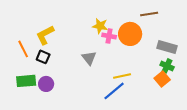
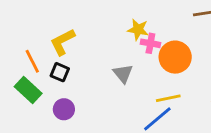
orange circle: (130, 34) -> (175, 57), moved
green rectangle: (26, 81) -> (28, 90), moved, turned 48

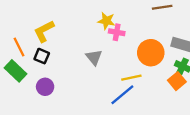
orange circle: (175, 57) -> (151, 53), moved

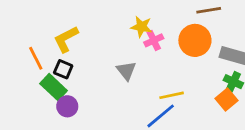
pink cross: (117, 32) -> (154, 40), turned -35
orange circle: (151, 53) -> (195, 40), moved
green rectangle: (16, 71) -> (54, 87), moved

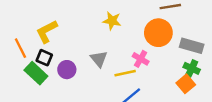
pink cross: (154, 40) -> (141, 59), moved, turned -35
yellow line: (172, 95) -> (125, 73), moved
purple circle: (67, 106) -> (67, 70), moved

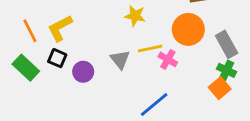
gray rectangle: (192, 46) -> (227, 44), turned 45
orange line: (20, 48) -> (30, 31), moved
green rectangle: (36, 73) -> (26, 68), moved
yellow line: (125, 73) -> (150, 49), moved

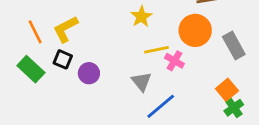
yellow star: (135, 16) -> (141, 17), turned 30
gray triangle: (120, 59) -> (141, 81), moved
green cross: (227, 70) -> (234, 108), moved, turned 30

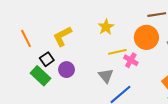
yellow L-shape: (65, 29) -> (62, 36), moved
black square: (63, 59) -> (47, 59), turned 32
green rectangle: (31, 69) -> (41, 76), moved

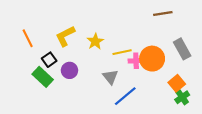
yellow star: (106, 27) -> (95, 41), moved
orange circle: (146, 37) -> (152, 59), moved
pink cross: (131, 60) -> (136, 61), turned -32

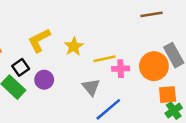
orange circle: (152, 59) -> (154, 66), moved
orange square: (177, 83) -> (168, 95), turned 35

